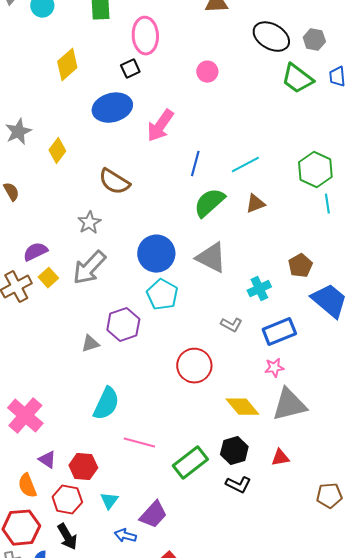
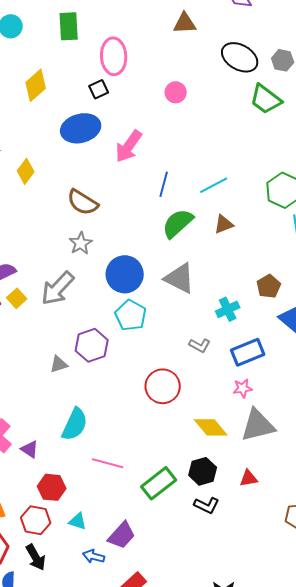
gray star: (89, 223) -> (81, 243), moved
purple triangle: (47, 460) -> (30, 449), moved
cyan triangle: (109, 501) -> (78, 521), turned -48

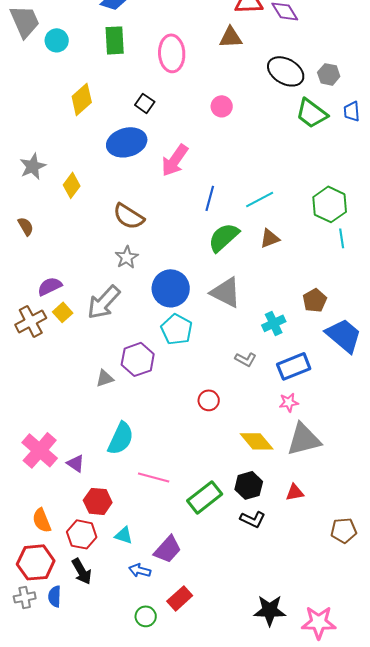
pink ellipse: (114, 56) -> (172, 53), moved
black square: (99, 89) -> (145, 103), turned -30
red circle: (163, 386) -> (209, 400), size x0.6

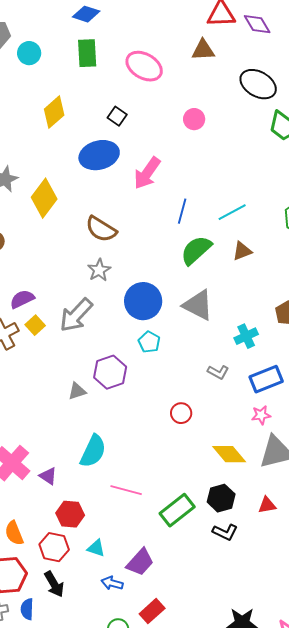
pink ellipse: (172, 53) -> (144, 66), turned -57
yellow diamond: (72, 185) -> (44, 198), size x1.5
cyan pentagon: (177, 329) -> (149, 342), size x0.7

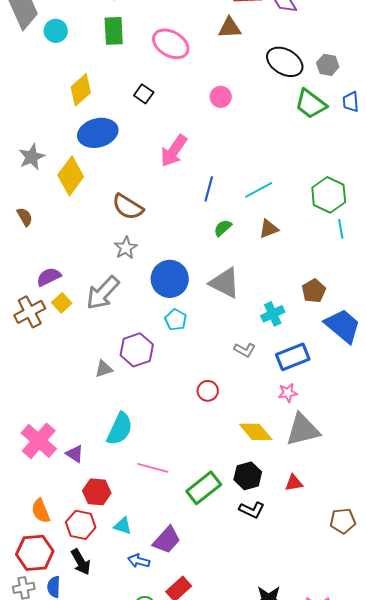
blue ellipse: (99, 155) -> (98, 133), moved
green semicircle: (196, 250) -> (223, 228), size x0.6

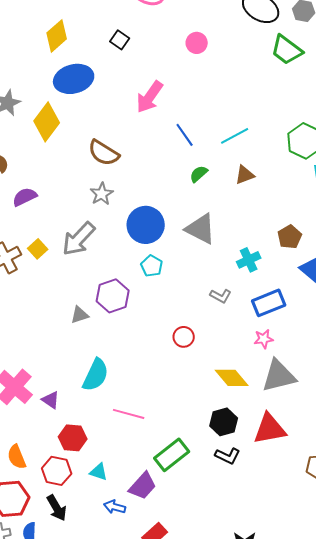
blue line: (209, 189) -> (185, 135), turned -50
purple semicircle: (49, 277) -> (25, 197), moved
red triangle: (294, 483) -> (270, 429), size x1.8
green rectangle: (204, 488) -> (172, 455), moved

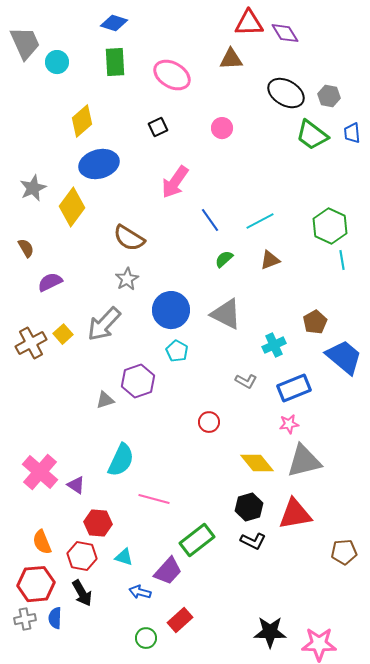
black square: (120, 40) -> (158, 127), moved, turned 30

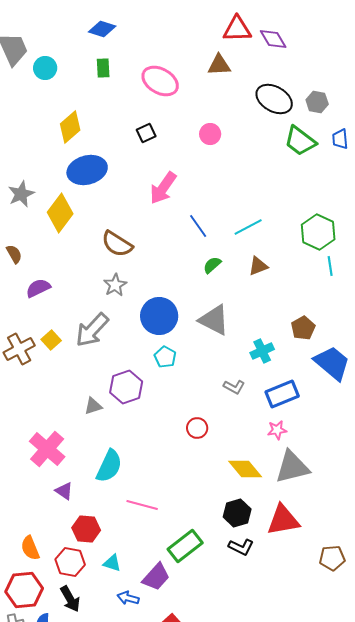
green rectangle: (115, 62) -> (103, 68), size x0.7
pink cross: (40, 472) -> (47, 449), moved

